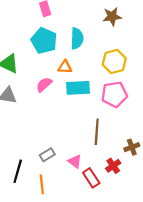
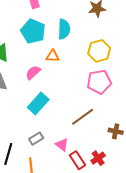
cyan rectangle: (78, 88) -> (38, 103), moved, turned -45
brown line: (97, 132) -> (83, 117), turned 50
brown cross: (132, 147) -> (116, 131), turned 32
red cross: (113, 166) -> (98, 158), moved

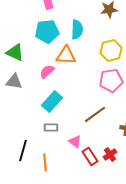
cyan pentagon: (33, 31) -> (47, 31), turned -30
orange triangle: (53, 56) -> (66, 55), size x1.5
gray rectangle: (36, 139) -> (51, 127), moved, turned 32

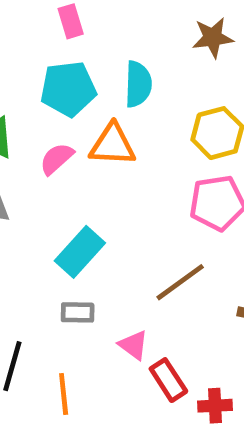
pink semicircle: (47, 71) -> (57, 159), moved
red cross: (110, 154) -> (215, 406), moved, turned 32

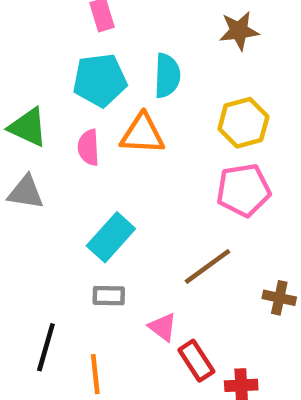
pink semicircle: (57, 159) -> (89, 147), turned -51

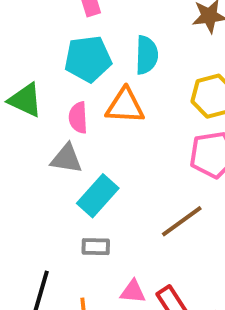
gray triangle: (26, 192) -> (66, 159), moved
pink triangle: (163, 327) -> (133, 292), moved, turned -32

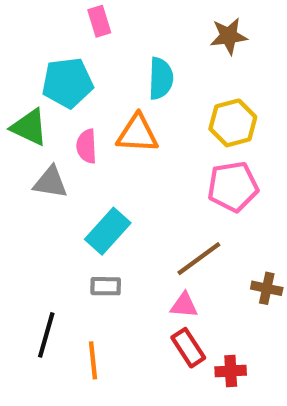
cyan pentagon: (88, 59) -> (67, 83), moved
gray triangle: (66, 159) -> (50, 182), moved
pink triangle: (133, 292) -> (184, 305), moved

